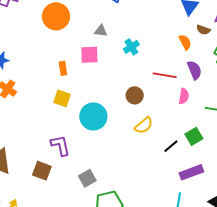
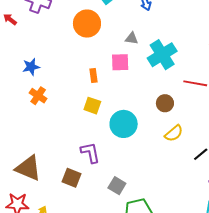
cyan cross: (131, 47) -> (162, 55), size x1.8
gray square: (87, 178) -> (117, 186), turned -30

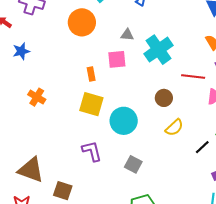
blue star: (31, 67) -> (21, 51), moved
yellow square: (92, 106) -> (91, 104), size x1.4
brown square: (72, 178) -> (63, 191), moved
gray square: (117, 186) -> (133, 164), moved

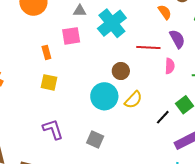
yellow square: (91, 104) -> (49, 82), size x0.7
cyan circle: (124, 121) -> (104, 96), moved

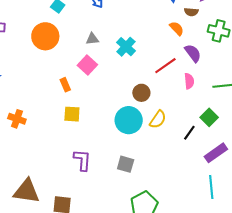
cyan cross: (112, 23) -> (126, 47), size x0.7
pink square: (71, 36) -> (87, 65), turned -30
red line: (148, 47) -> (165, 66), turned -30
purple L-shape: (53, 129) -> (82, 160), turned 30

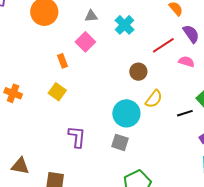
pink semicircle: (189, 81) -> (187, 62), turned -70
yellow square: (72, 114) -> (57, 92), moved, turned 30
cyan circle: (129, 120) -> (126, 113), moved
black line: (189, 133) -> (185, 113), turned 35
brown triangle: (27, 191) -> (20, 166), size x0.7

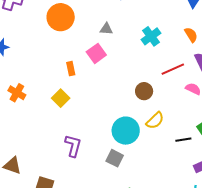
cyan cross: (125, 25) -> (151, 36), moved

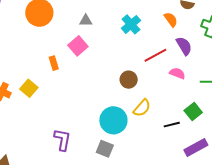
yellow square: (61, 98) -> (29, 88), moved

